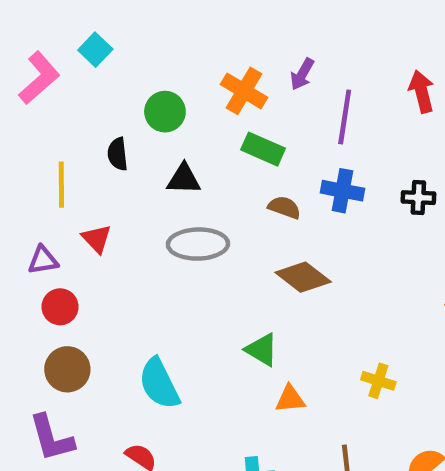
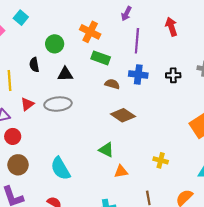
purple arrow: (302, 74) -> (126, 14), moved
red triangle: (97, 239) -> (27, 104), turned 40
gray ellipse: (198, 244) -> (58, 104), moved

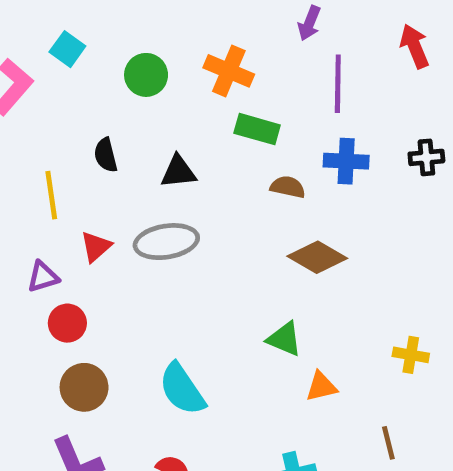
green circle: (55, 44) -> (146, 75), moved

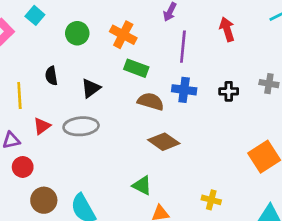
black triangle: (178, 172) -> (91, 88), turned -35
brown semicircle: (288, 187) -> (151, 102), size x1.4
brown circle: (84, 387) -> (44, 200), moved

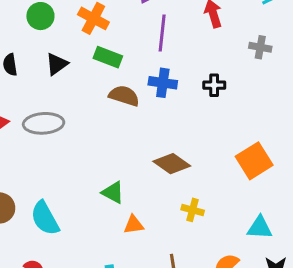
gray cross: (269, 84) -> (260, 47), moved
black triangle: (91, 88) -> (57, 64), moved
brown diamond: (164, 142) -> (172, 164), moved

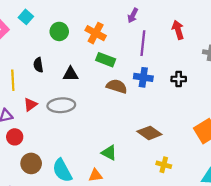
black triangle: (57, 64) -> (71, 74), moved, turned 35
orange triangle: (134, 225) -> (95, 175), moved

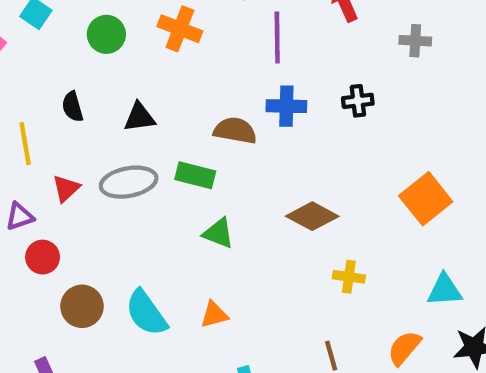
green rectangle: (106, 60) -> (195, 175), moved
green triangle: (109, 153) -> (218, 233), moved

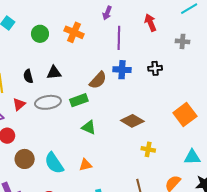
black semicircle: (72, 107) -> (28, 76), moved
brown semicircle: (235, 131) -> (98, 80), turned 120
green rectangle: (195, 175) -> (79, 100), turned -36

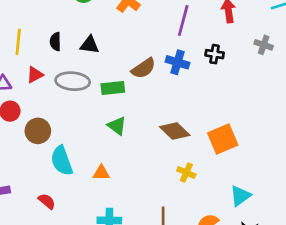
black cross: (155, 68) -> (215, 54), moved
orange square: (185, 115) -> (223, 139), moved
cyan triangle: (192, 157) -> (240, 196), turned -48
brown circle: (25, 159) -> (38, 131), moved

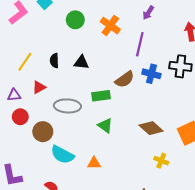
purple line: (183, 21) -> (140, 44), moved
yellow line: (18, 42) -> (25, 62), turned 30
black cross: (215, 54) -> (180, 66), size x1.5
gray ellipse: (73, 81) -> (67, 106), moved
cyan semicircle: (62, 161) -> (62, 155), turned -40

